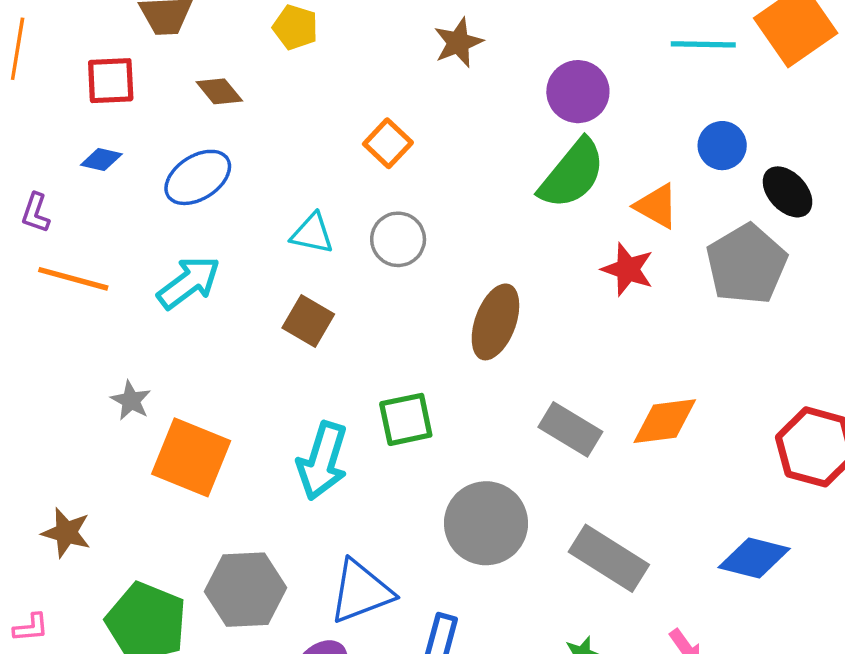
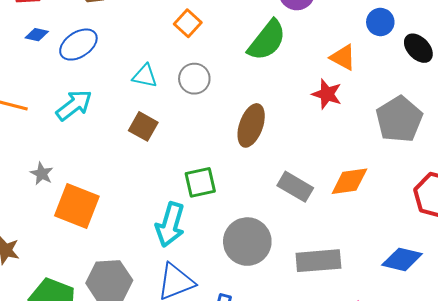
blue diamond: (101, 159) -> (37, 35), moved
green semicircle: (572, 174) -> (267, 40), moved
gray pentagon: (747, 264) -> (399, 119), moved
cyan arrow: (322, 461) -> (170, 225), moved
gray rectangle: (609, 558) -> (318, 261), turned -36

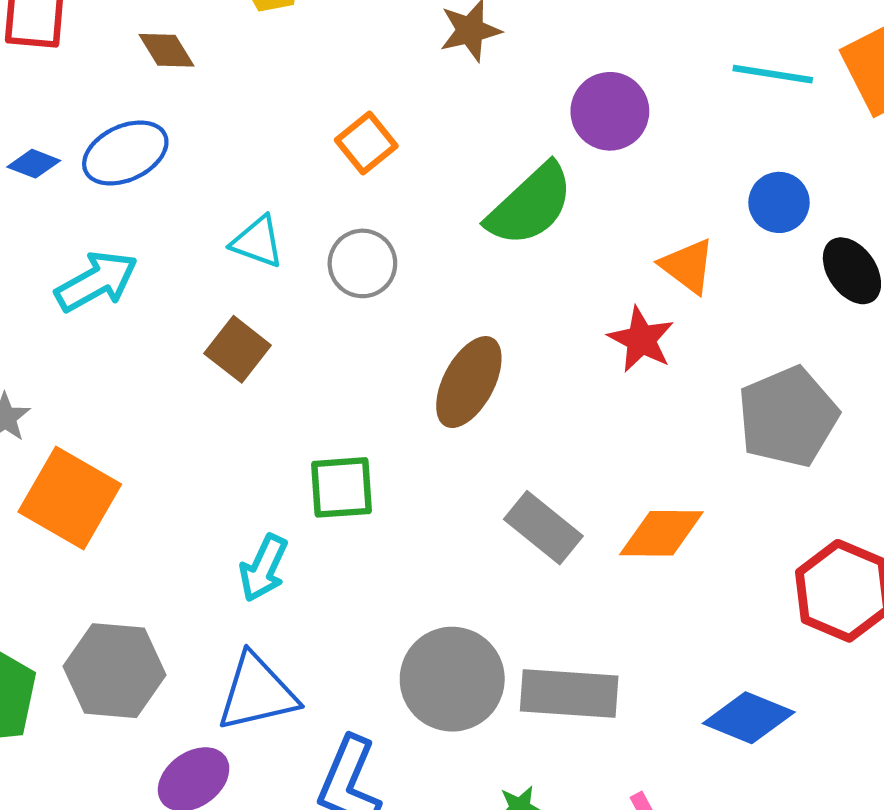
blue diamond: (37, 35) -> (34, 164), moved
cyan arrow: (170, 225) -> (263, 568), size x0.7
gray circle: (247, 242) -> (452, 679), moved

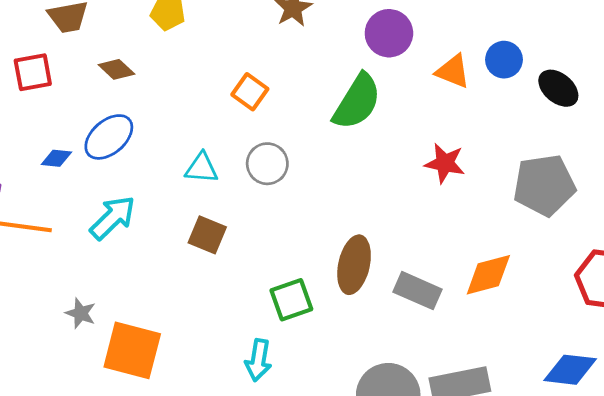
orange triangle: (688, 266) -> (453, 71), moved
brown ellipse: (469, 382) -> (354, 265), moved
gray pentagon: (788, 417) -> (544, 185), turned 30

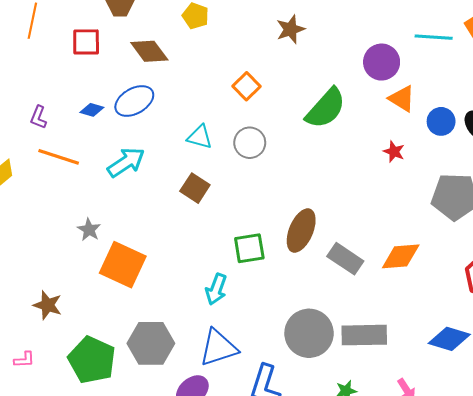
purple circle: (389, 33) -> (382, 62), moved
blue circle: (504, 60) -> (441, 121), moved
brown diamond: (116, 69) -> (149, 51), size x1.4
red star: (445, 163) -> (394, 152), moved, size x0.7

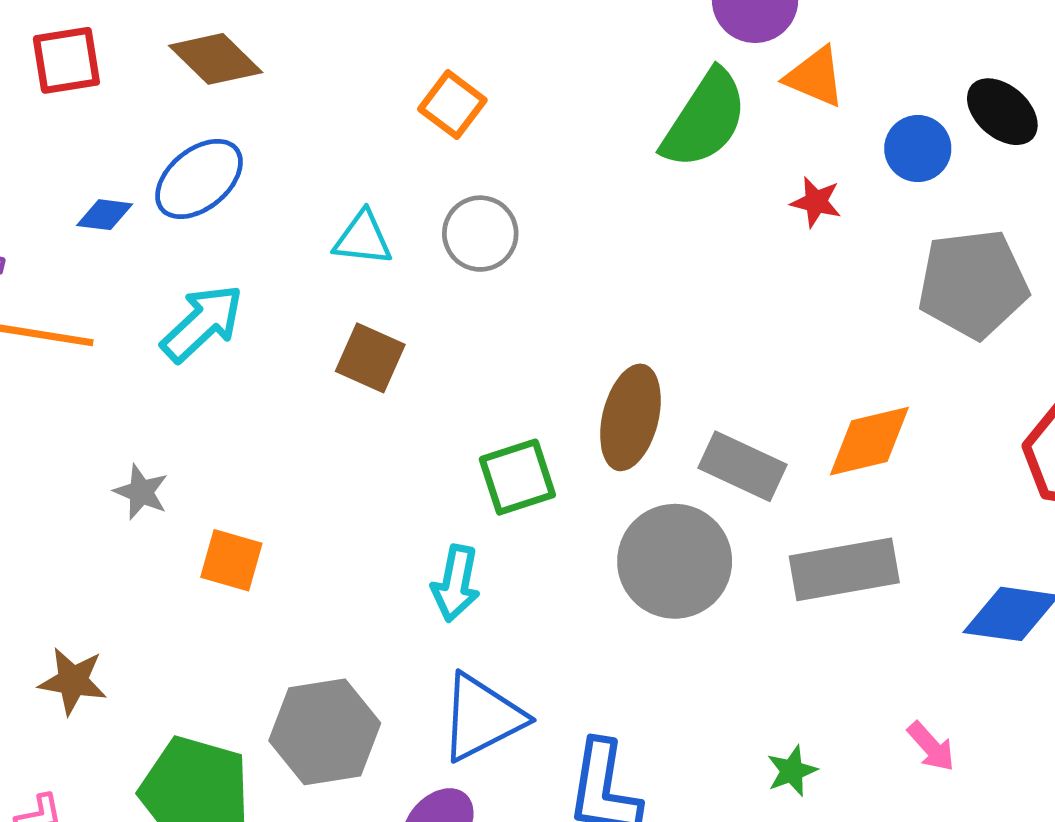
green semicircle: (326, 108) -> (705, 119), moved
blue circle: (441, 121) -> (918, 149), moved
orange square: (123, 265) -> (231, 560), size x0.6
gray circle: (309, 333) -> (675, 561), moved
gray rectangle: (364, 335) -> (844, 569), moved

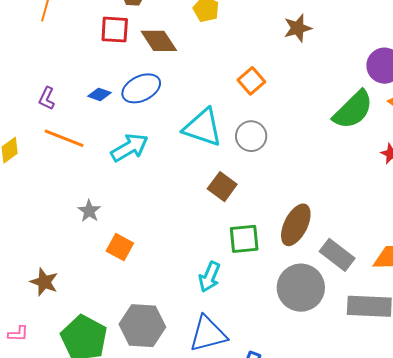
red square: (66, 60) -> (115, 30), moved
cyan triangle: (363, 238) -> (203, 127), size x1.6
brown square: (370, 358) -> (222, 187), moved

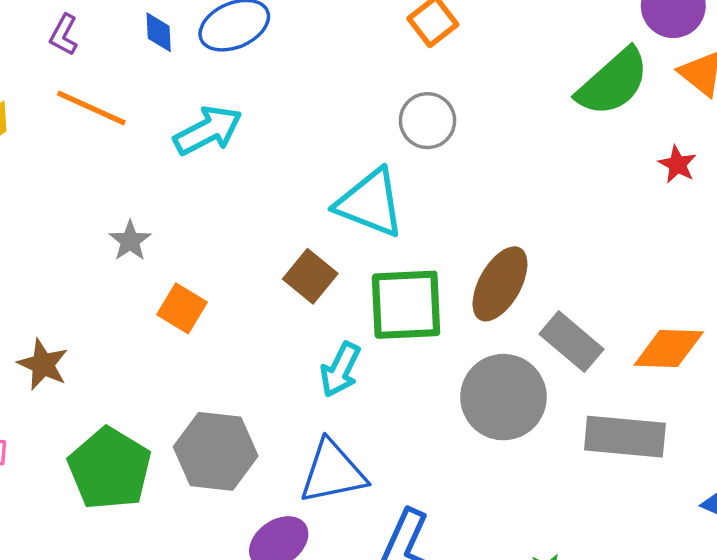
blue diamond: (99, 94) -> (159, 32), turned 65
cyan triangle: (203, 127) -> (370, 203), moved
brown square: (222, 187) -> (310, 276), moved
green square: (244, 239) -> (406, 305), size x1.4

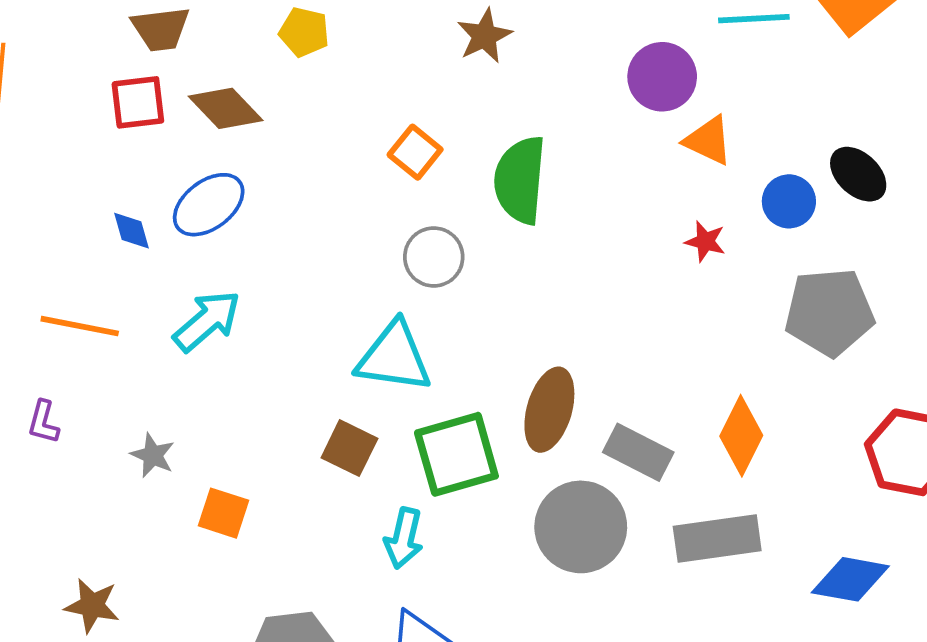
purple L-shape: (64, 35) -> (43, 422), moved
green semicircle: (613, 82) -> (520, 180), moved, turned 150
orange diamond: (669, 348) -> (741, 436), turned -52

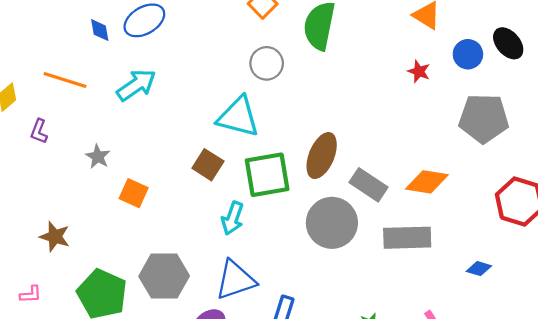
orange diamond: (741, 436) -> (427, 182), turned 66
blue diamond: (850, 579) -> (479, 269), size x0.6

